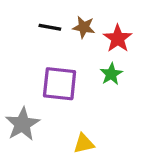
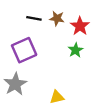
purple square: (60, 84) -> (24, 50), moved, turned -30

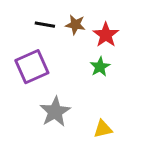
gray star: (15, 84) -> (55, 112), moved
yellow triangle: (57, 97) -> (103, 129), moved

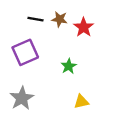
green star: (100, 67) -> (69, 66), moved
gray star: (55, 112) -> (22, 98), moved

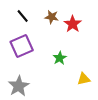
black line: (35, 19) -> (23, 16), moved, turned 40
yellow triangle: (81, 102) -> (84, 79), moved

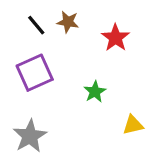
brown star: (52, 17) -> (68, 22), moved

